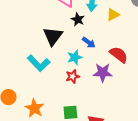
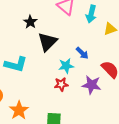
black star: (78, 19) -> (30, 22), moved
cyan L-shape: (39, 63) -> (16, 64), moved, turned -40

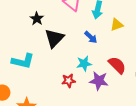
blue arrow: (82, 53) -> (91, 37), moved
cyan star: (66, 66) -> (84, 64), moved

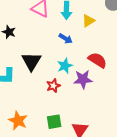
black triangle: (54, 38) -> (31, 61), moved

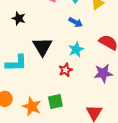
purple star: (83, 79) -> (103, 73), moved
green square: (54, 122) -> (55, 101), moved

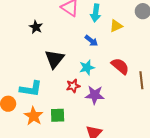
cyan L-shape: (16, 63) -> (31, 89), moved
purple star: (103, 73) -> (95, 95), moved

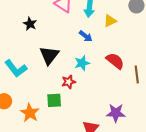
cyan L-shape: (31, 89) -> (16, 68), moved, turned 45
purple star: (95, 95) -> (116, 113), moved
green square: (58, 115) -> (54, 100), moved

